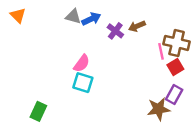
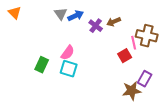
gray triangle: (73, 17) -> (61, 14), turned 40
red square: (175, 67) -> (125, 56), moved
green rectangle: (38, 111) -> (42, 65), moved

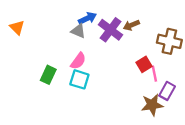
orange triangle: (15, 13) -> (17, 27), moved
gray triangle: (61, 14) -> (78, 31), moved, turned -32
purple cross: (96, 26) -> (111, 30), size x1.5
pink line: (134, 43) -> (154, 74), moved

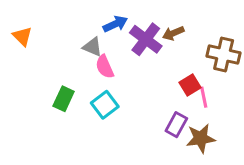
gray triangle: (78, 31) -> (92, 47), moved
pink semicircle: (78, 61) -> (105, 67), moved, turned 120
cyan square: (79, 79) -> (105, 105), turned 36
purple rectangle: (167, 91) -> (176, 125), moved

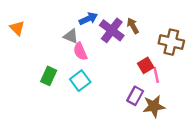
brown arrow: (173, 33) -> (133, 26), turned 84

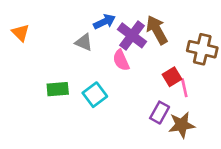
brown arrow: (133, 26) -> (157, 30), size x1.5
pink semicircle: (80, 51) -> (121, 60), moved
green rectangle: (49, 76) -> (58, 89), turned 60

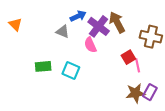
cyan square: (95, 95) -> (71, 71), turned -30
purple rectangle: (160, 113) -> (150, 92), moved

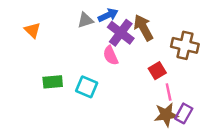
blue arrow: (78, 16) -> (108, 15), moved
orange triangle: (15, 24) -> (32, 30), moved
gray triangle: (63, 32) -> (85, 20), moved, turned -40
pink line: (138, 65) -> (169, 92), moved

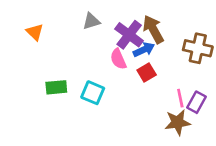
blue arrow: (108, 15) -> (144, 50), moved
red square: (157, 71) -> (147, 73), moved
purple rectangle: (184, 113) -> (196, 102), moved

